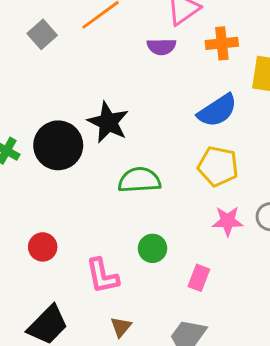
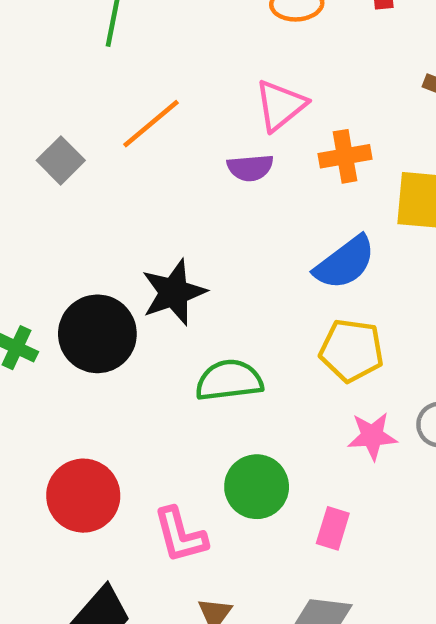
black star: (108, 122) -> (174, 292), turned 30
red circle: (43, 247) -> (83, 496), size x1.6
green circle: (152, 248) -> (257, 487), size x1.4

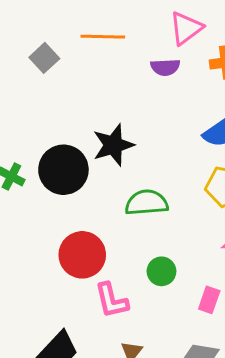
orange line: (151, 124) -> (103, 37), turned 39
green circle: (257, 487) -> (161, 271), size x0.7
red circle: (83, 496) -> (82, 255), moved

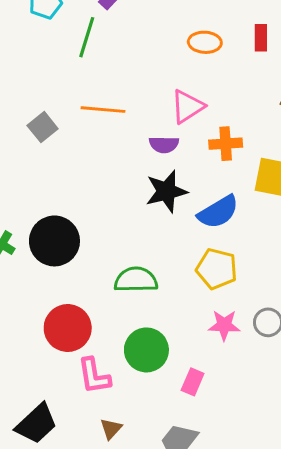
black star: (113, 145) -> (166, 191), moved
green circle: (161, 271) -> (146, 350), size x1.5

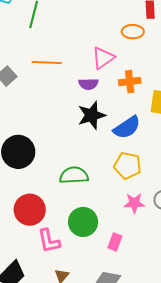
orange ellipse: (205, 42) -> (133, 32), moved

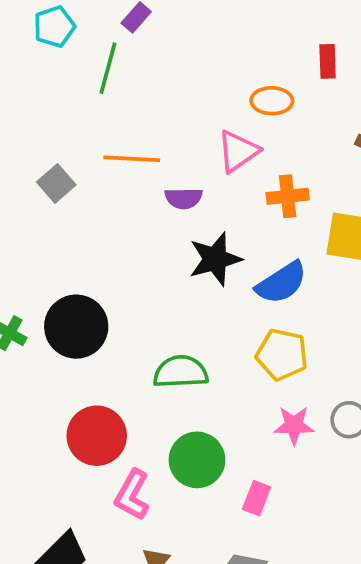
orange ellipse: (133, 32) -> (272, 101), moved
purple semicircle: (88, 84) -> (184, 198), moved
pink L-shape: (49, 241) -> (132, 495), turned 40

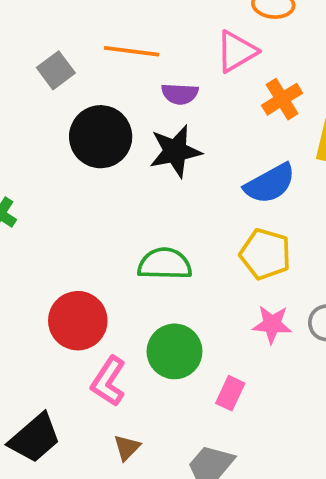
orange cross: (288, 196) -> (282, 99), turned -30
black star: (215, 259) -> (175, 151), moved
black circle: (76, 327) -> (101, 137), moved

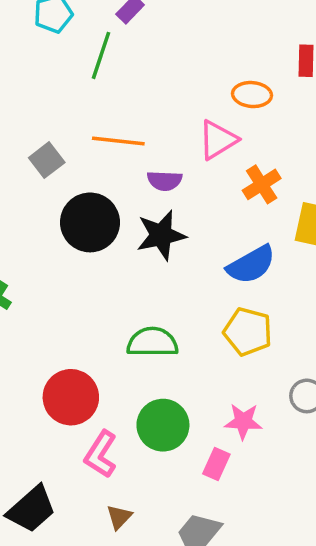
pink star: (272, 324) -> (243, 421), moved

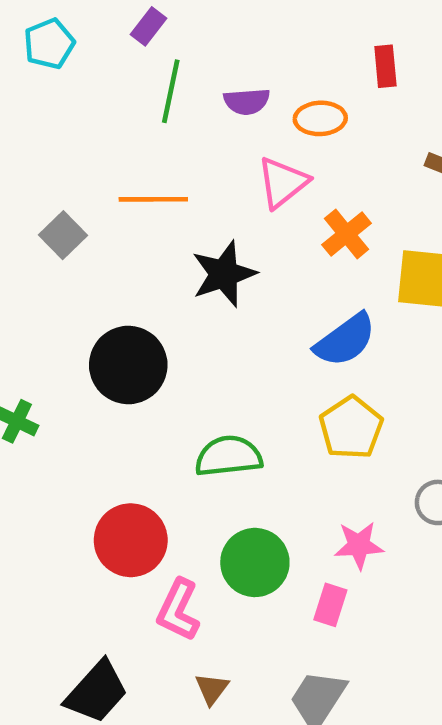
green line: (101, 55) -> (171, 91), moved
purple semicircle: (165, 181) -> (247, 101), moved
black circle: (90, 222) -> (128, 365), moved
black star: (161, 235) -> (224, 274), moved
yellow pentagon: (248, 332) -> (351, 428), turned 30

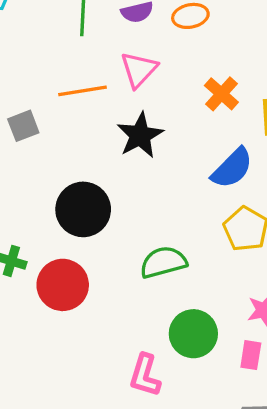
pink triangle: (283, 182) -> (139, 70), moved
gray square: (63, 235) -> (23, 126), turned 32
red circle: (131, 540) -> (63, 285), moved

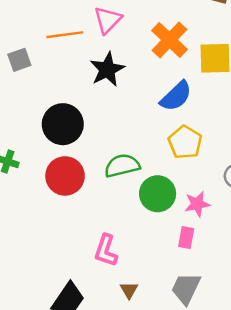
orange cross: (221, 94) -> (170, 40), size x1.4
red circle: (63, 285) -> (65, 176), moved
green circle: (193, 334) -> (158, 194), moved

